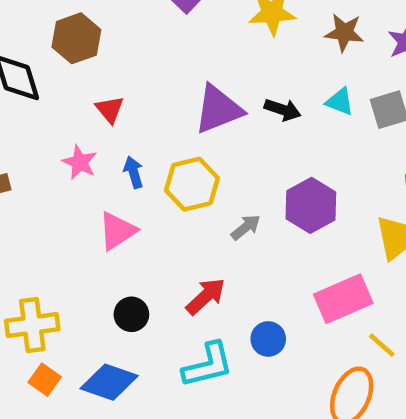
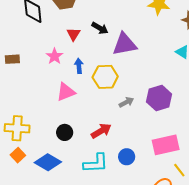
black arrow: (283, 110) -> (100, 28), moved

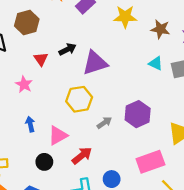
black arrow: (100, 28) -> (67, 49), turned -49
blue arrow: (79, 66) -> (30, 124), moved
pink triangle: (66, 92) -> (58, 135), moved

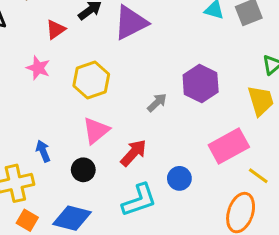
red triangle: (41, 59) -> (56, 29), turned 40
yellow hexagon: (79, 99) -> (91, 80), moved
blue arrow: (30, 124) -> (43, 151), moved

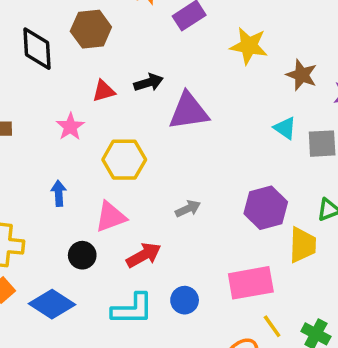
purple hexagon: (201, 83) -> (266, 208), moved
blue arrow: (43, 151) -> (59, 193), moved

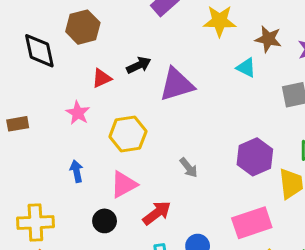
cyan triangle: (285, 128) -> (246, 68), moved
gray arrow: (188, 209) -> (189, 168), turned 85

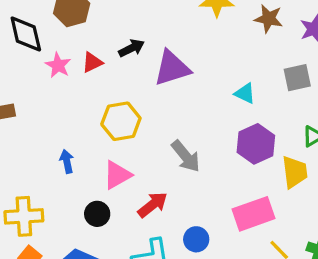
cyan triangle: (246, 68) -> (245, 93), moved
pink star: (78, 113) -> (58, 65), moved
gray arrow: (189, 168) -> (186, 156), size x1.5

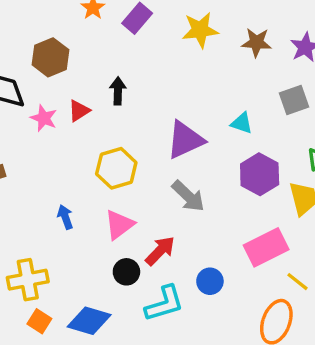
black arrow: (131, 48) -> (118, 91), turned -55
purple triangle: (172, 68) -> (185, 140), moved
black circle: (97, 214) -> (126, 272), moved

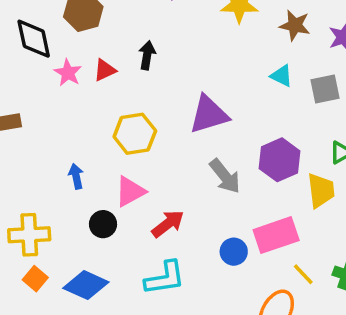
cyan triangle: (242, 123) -> (281, 76), moved
gray arrow: (188, 196) -> (225, 176), moved
black circle: (126, 272) -> (103, 224), moved
blue circle: (210, 281) -> (234, 252), moved

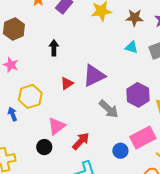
red triangle: (105, 70) -> (67, 83), moved
yellow hexagon: (135, 134) -> (30, 96), moved
blue arrow: (76, 176) -> (12, 114), moved

